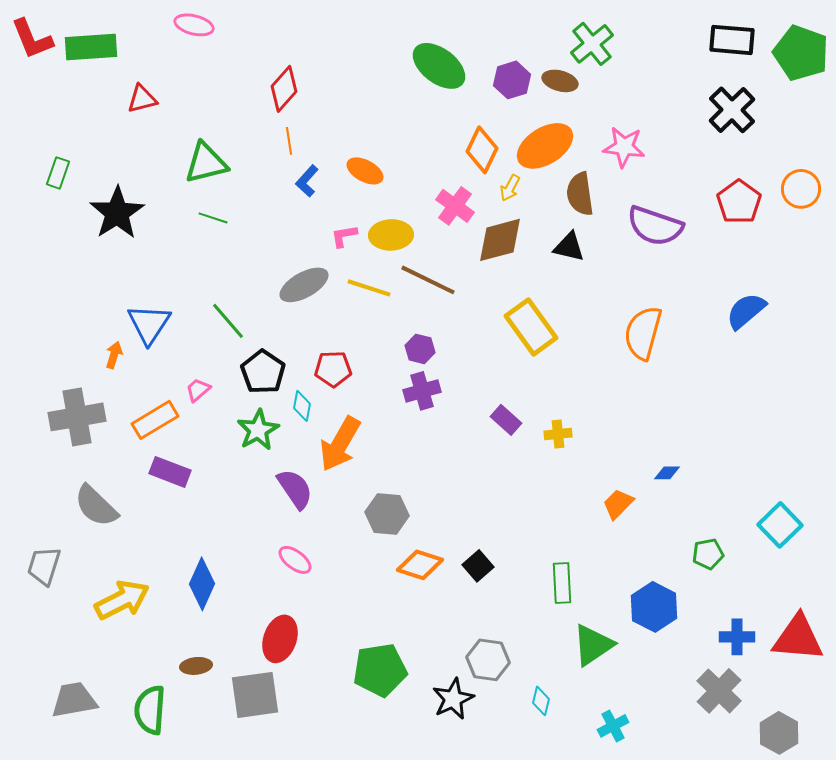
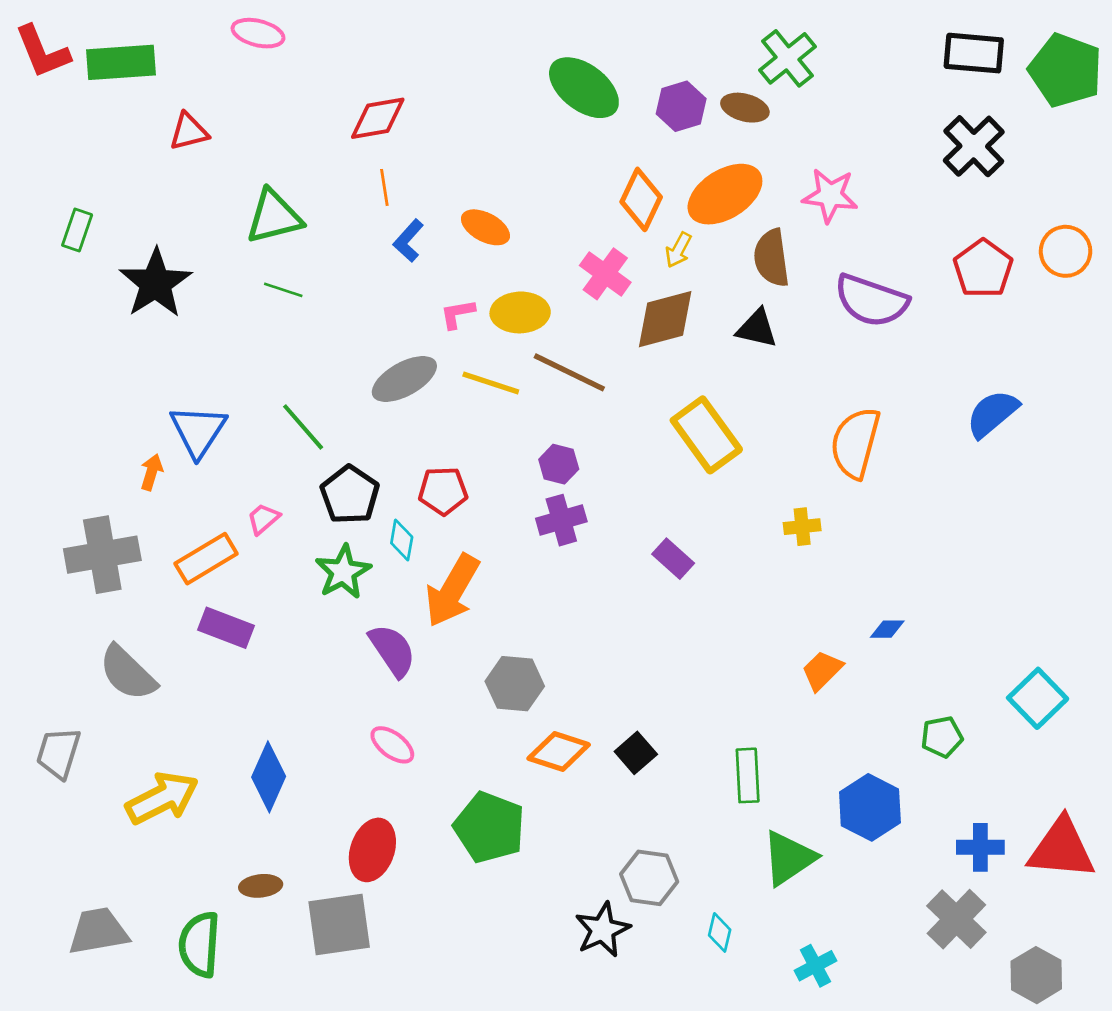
red diamond: (284, 89) -> (378, 118), turned 39
yellow cross: (558, 434) -> (802, 527), moved
green pentagon: (380, 670) -> (489, 827), moved, turned 30

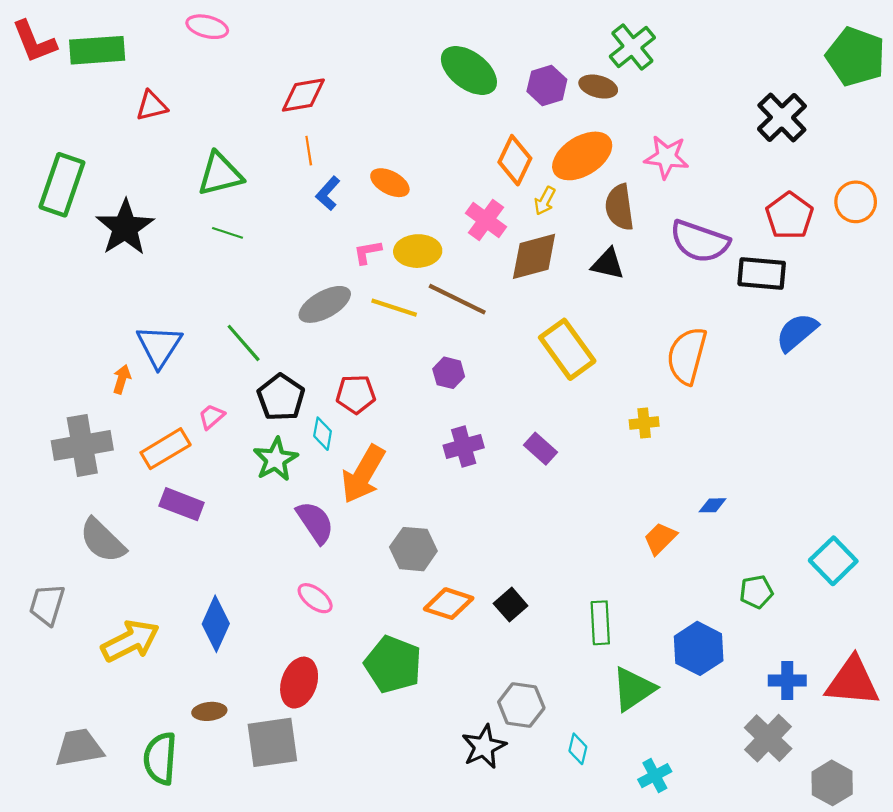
black rectangle: (974, 53) -> (762, 273), moved
green rectangle: (77, 230) -> (62, 185), size x1.8
purple cross: (561, 520) -> (464, 447), moved

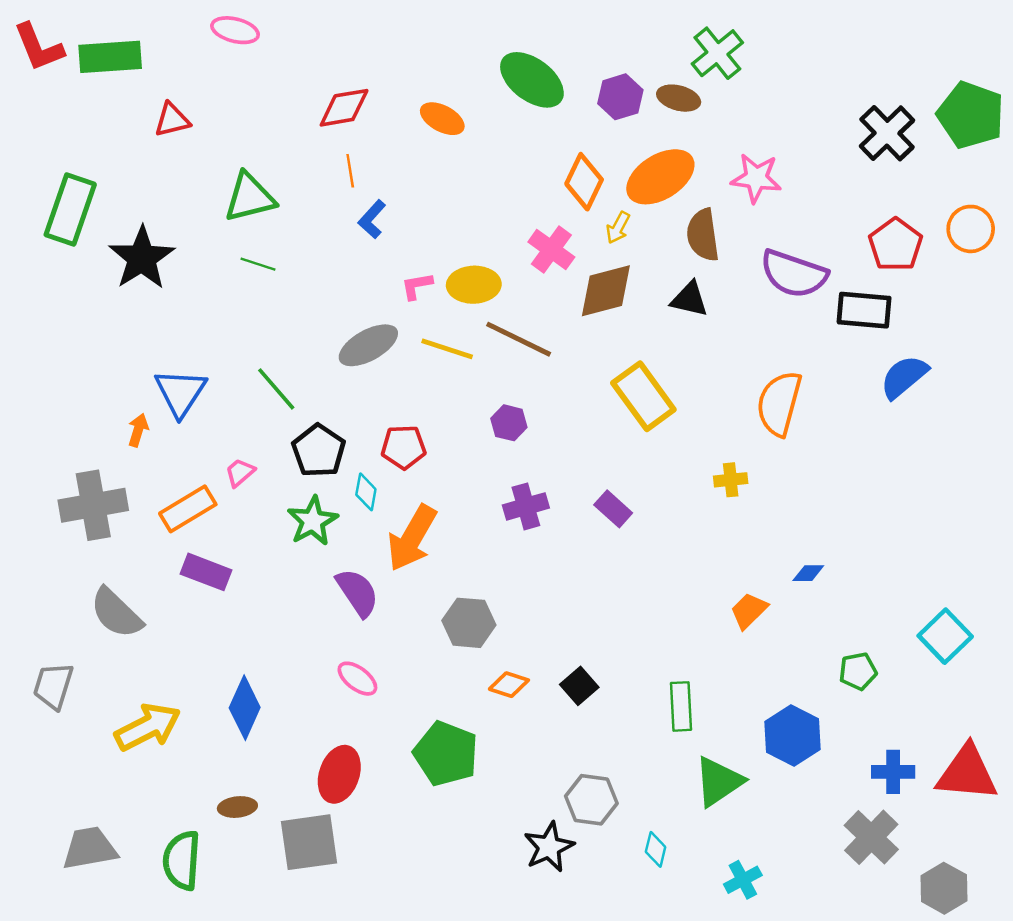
green pentagon: (856, 57) -> (971, 115), moved
orange ellipse: (390, 183) -> (442, 119), moved
orange diamond: (449, 604) -> (509, 685), size x0.7

